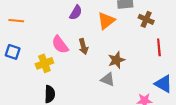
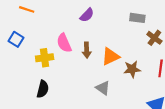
orange triangle: (106, 21) -> (110, 56), moved
brown star: (116, 60) -> (132, 69), moved

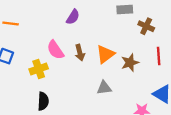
gray triangle: (103, 88) -> (104, 88), turned -32

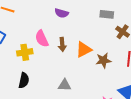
purple semicircle: (73, 17) -> (62, 13), turned 64
gray triangle: (104, 88) -> (65, 85), moved

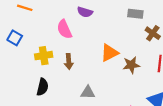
pink semicircle: (42, 39) -> (64, 29), moved
brown arrow: (62, 44) -> (69, 61), moved

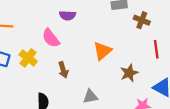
yellow cross: (44, 56) -> (28, 58), moved, turned -30
brown star: (131, 65) -> (129, 73), moved

